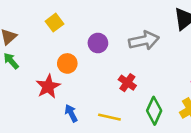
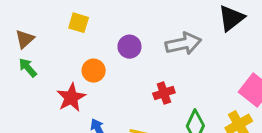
yellow square: (55, 23) -> (79, 23), turned -36
red cross: (127, 83) -> (164, 93), turned 36

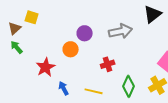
yellow square: (79, 23) -> (32, 17), moved
orange circle: (94, 71) -> (71, 49), moved

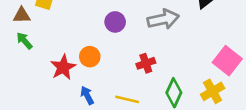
brown triangle: (15, 28) -> (22, 15), turned 40
orange circle: (71, 49) -> (90, 57), moved

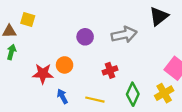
green arrow: (24, 41) -> (11, 52), turned 56
red star: (63, 67) -> (43, 74), turned 30

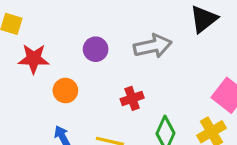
red star: (43, 74) -> (34, 59), moved

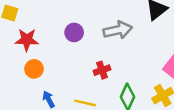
orange circle: (65, 90) -> (34, 69), moved

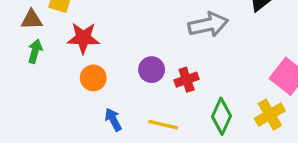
purple circle: (74, 32) -> (152, 70), moved

